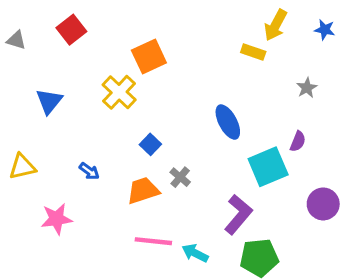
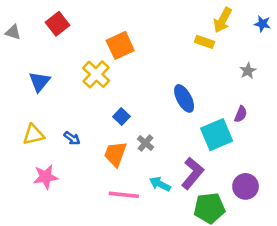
yellow triangle: (22, 167) -> (33, 135), moved
orange trapezoid: (143, 191) -> (115, 154), turned -52
purple circle: (323, 204) -> (246, 186), moved
cyan arrow: (195, 253) -> (160, 184), moved

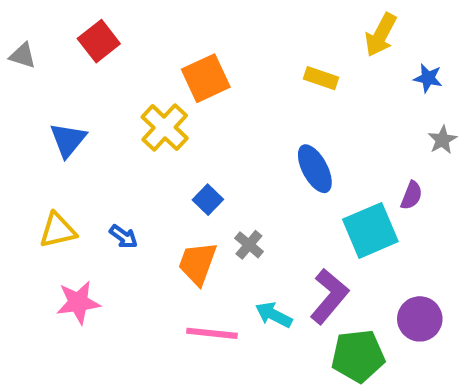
blue star: (262, 24) -> (428, 78), moved
yellow rectangle: (205, 42) -> (321, 78), moved
gray star: (248, 71) -> (442, 140), moved

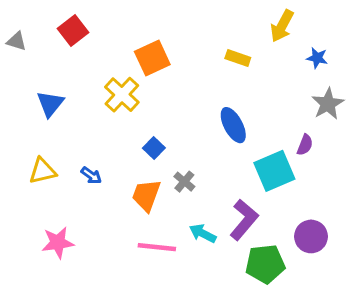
gray star: (442, 140) -> (328, 104), size x1.5
pink star: (78, 302) -> (58, 243), moved

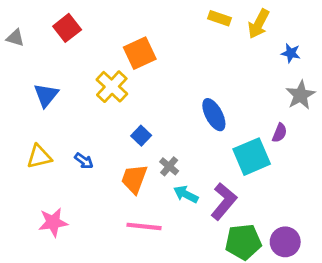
yellow rectangle: (238, 58) -> (219, 18), moved
cyan arrow: (203, 233) -> (186, 194), moved
purple circle: (311, 236) -> (285, 242), moved

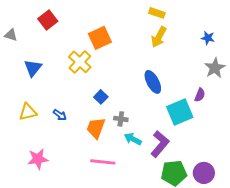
yellow arrow: (259, 24) -> (159, 37), moved
gray triangle: (15, 38) -> (11, 35), moved
gray cross: (169, 166) -> (121, 119), turned -32

